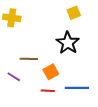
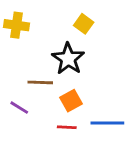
yellow square: (74, 13) -> (84, 24), moved, turned -32
black star: (68, 43) -> (68, 59), moved

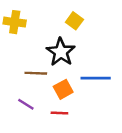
purple line: (19, 108) -> (26, 104), moved
blue line: (107, 123) -> (96, 78), moved

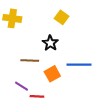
black star: (61, 52) -> (50, 43), size x0.7
red line: (59, 113) -> (37, 96), moved

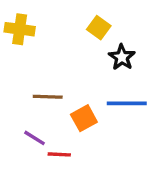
black star: (50, 43) -> (122, 57), moved

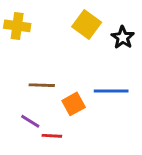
yellow square: (99, 28) -> (87, 25), size x1.4
black star: (122, 57) -> (123, 38), moved

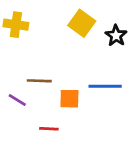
orange square: (74, 104) -> (69, 99), turned 30
purple line: (30, 121) -> (17, 100), moved

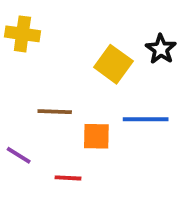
yellow square: (82, 23) -> (113, 64), moved
purple line: (17, 100) -> (19, 155), moved

